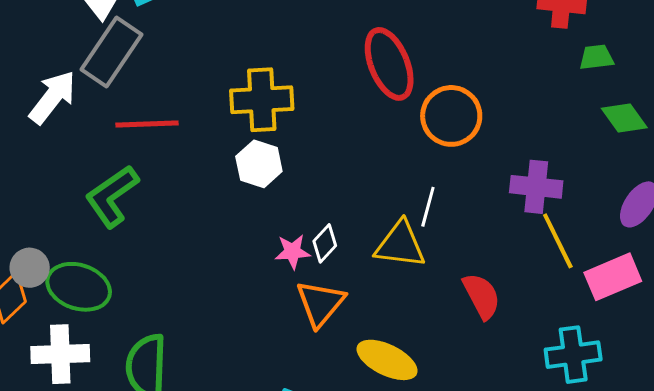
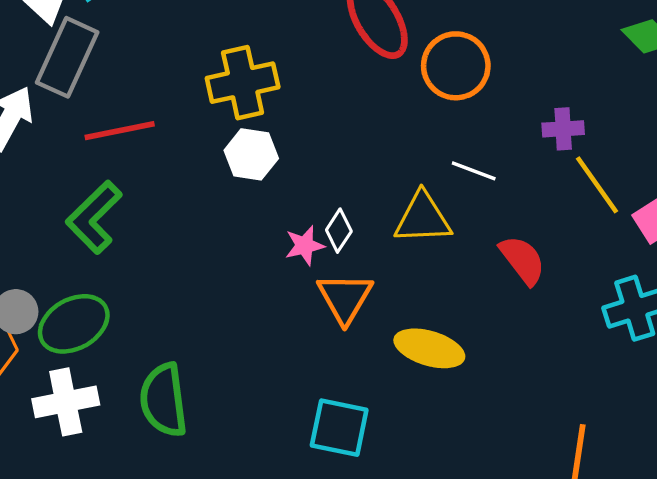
purple cross: (536, 187) -> (563, 129), size x0.7
white line: (428, 207) -> (474, 171), moved, turned -75
green ellipse: (79, 287) -> (74, 324), turned -38

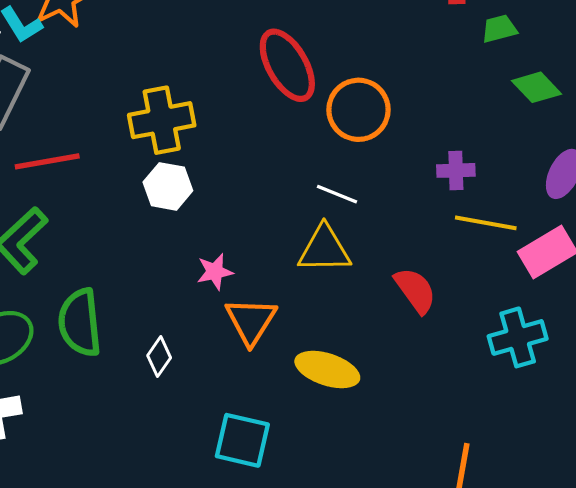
white line: (474, 171) -> (337, 194), moved
yellow line: (597, 185) -> (486, 223), turned -46
white diamond: (339, 231) -> (159, 357), moved
green semicircle: (164, 400) -> (80, 323), moved

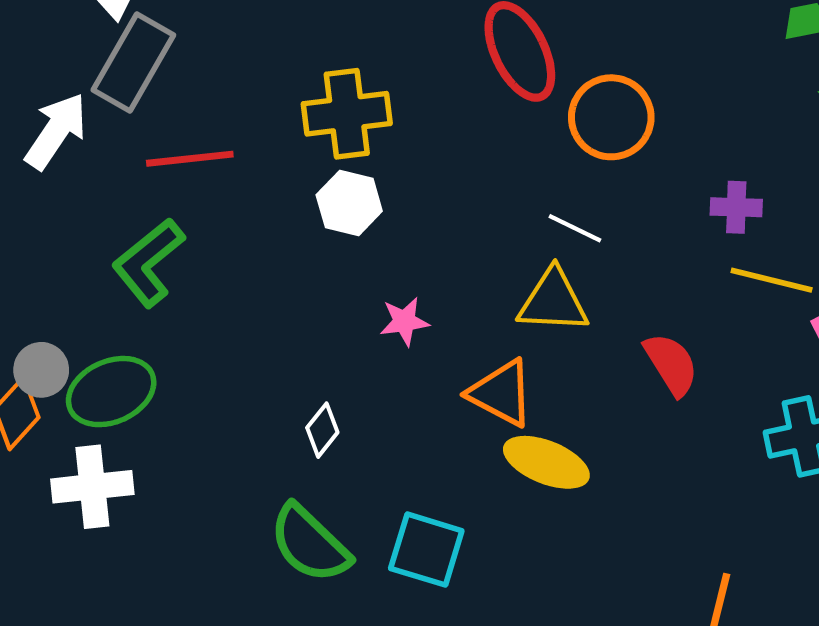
orange triangle: (251, 321) -> (501, 393), moved, turned -38
green semicircle: (80, 323) -> (310, 544), moved, turned -44

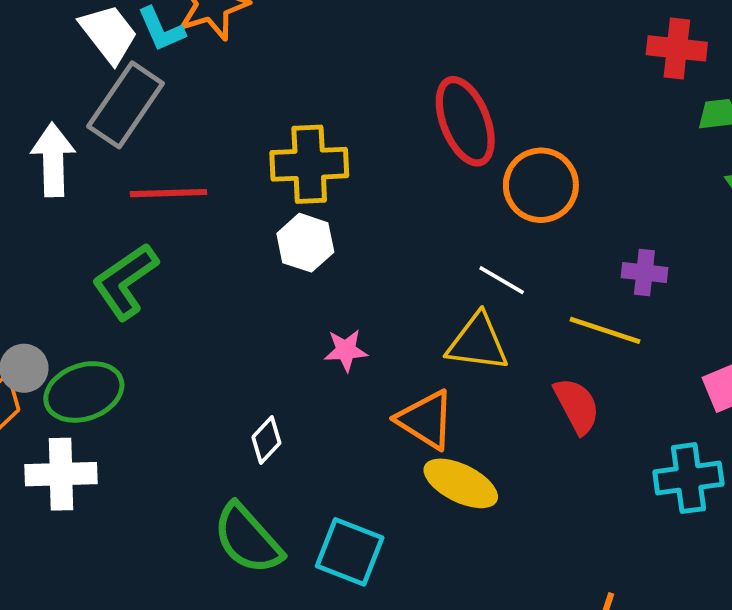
white arrow: (56, 131) -> (53, 160), turned -40
yellow line: (772, 280) -> (605, 330), moved

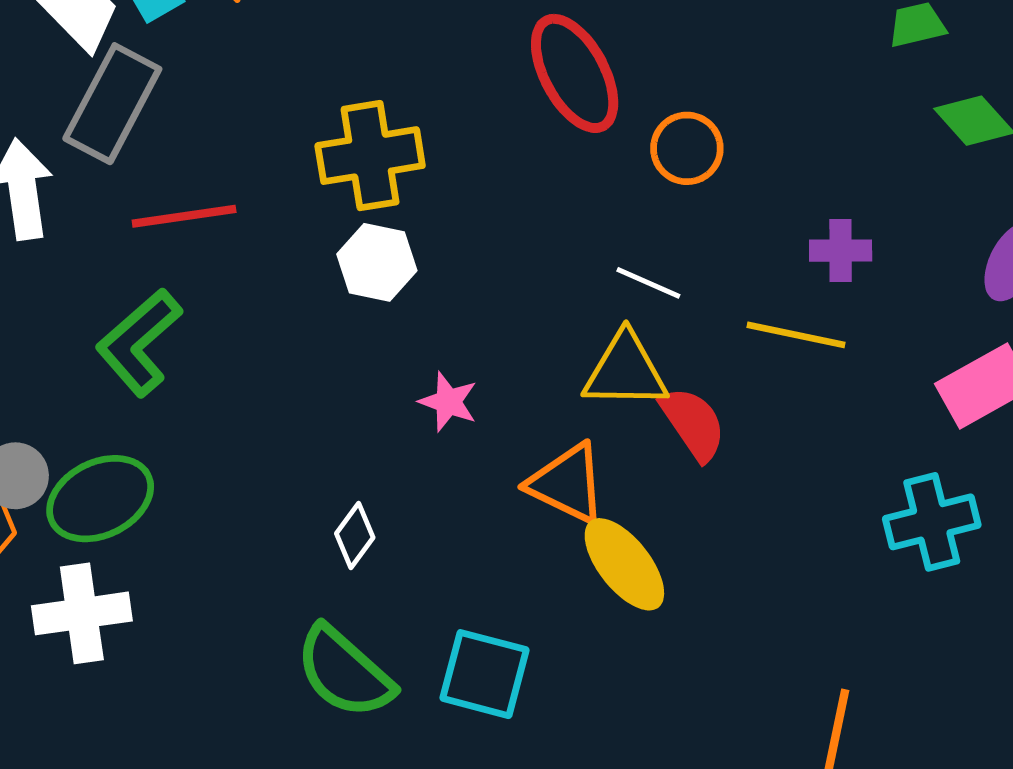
orange circle: (541, 185) -> (687, 148), size x0.7
pink star: (346, 350) -> (448, 402), turned 30
red semicircle: (577, 406) -> (693, 424), moved
yellow ellipse: (461, 483) -> (624, 564), turned 32

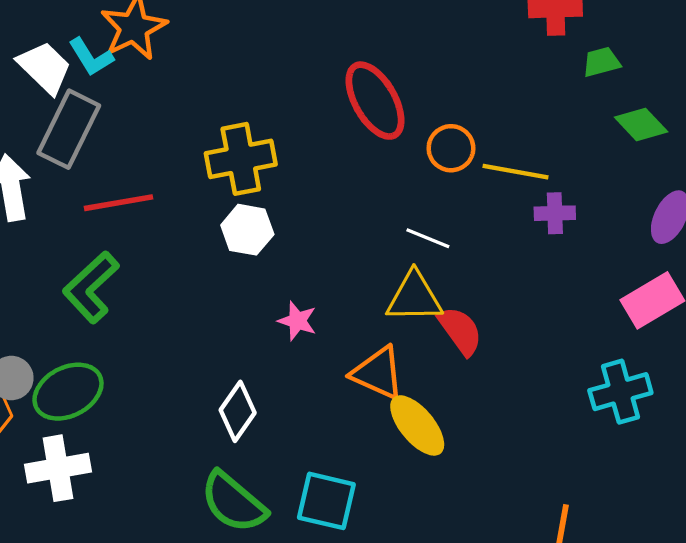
yellow line: (796, 335) -> (516, 172), moved
white diamond: (355, 536) -> (238, 411), size x1.4

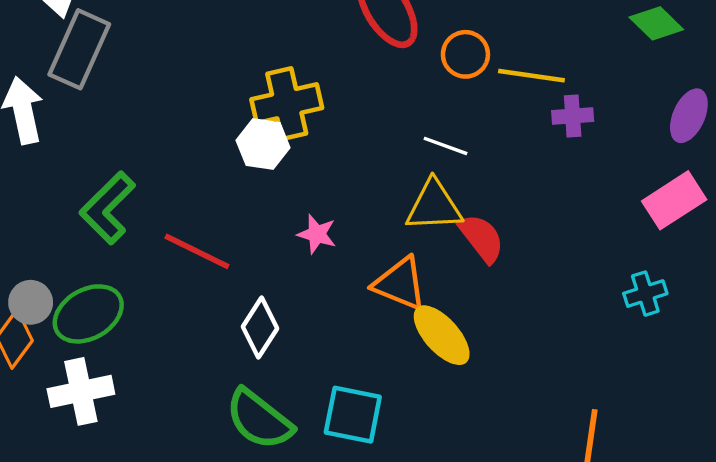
yellow cross: (241, 159) -> (287, 104), moved
red line: (119, 203) -> (197, 251), moved, turned 38
cyan cross: (620, 392) -> (645, 294), size x0.7

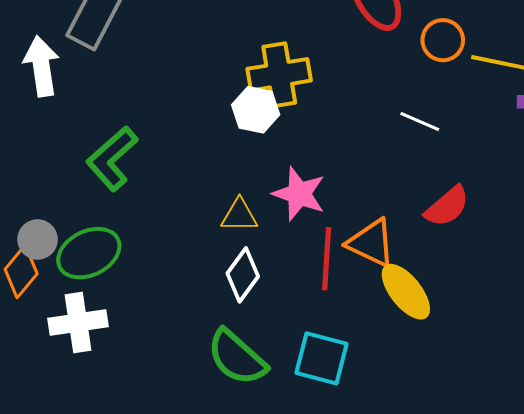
yellow triangle: (434, 206) -> (239, 215), moved, size x0.7
pink star: (317, 234) -> (299, 194), size x1.5
red semicircle: (481, 238) -> (447, 206), turned 84
red line: (197, 251) -> (327, 259), moved, turned 64

